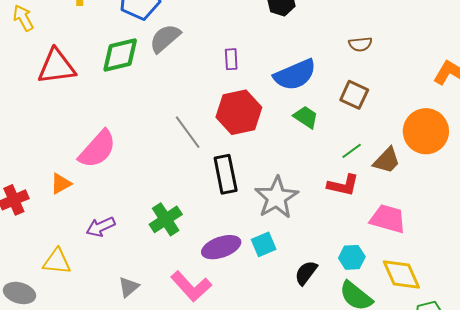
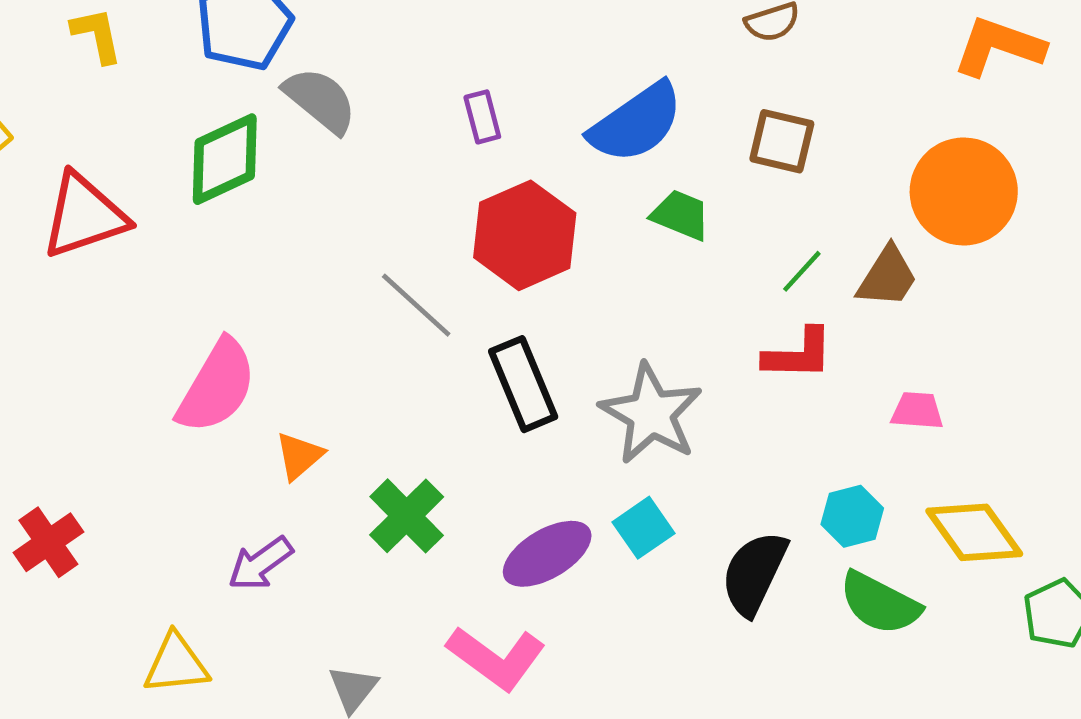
gray semicircle: (165, 38) -> (320, 100), turned 92
orange triangle: (61, 184) -> (299, 456), moved
pink trapezoid: (388, 219) -> (917, 411), size x0.6
black semicircle: (306, 273) -> (754, 573), size x1.4

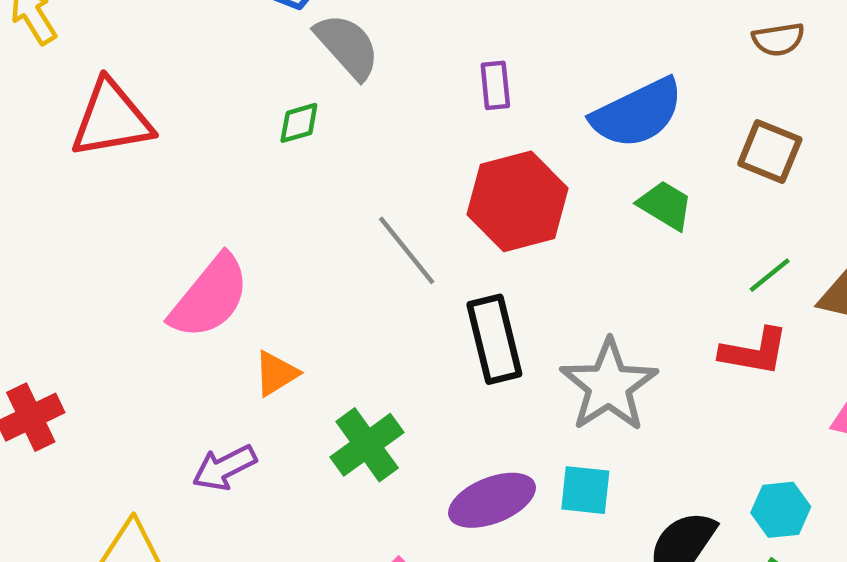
green diamond: (225, 159) -> (299, 123), moved, size x0.5
cyan square: (644, 528) -> (585, 490), turned 32

